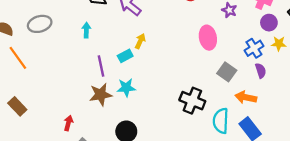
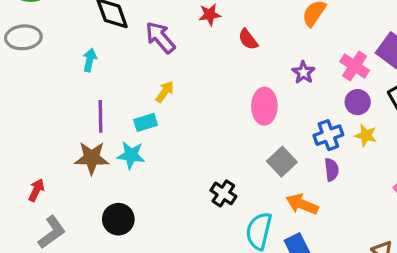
cyan rectangle: (125, 56) -> (146, 122), moved
black cross: (192, 101) -> (223, 193), size x0.7

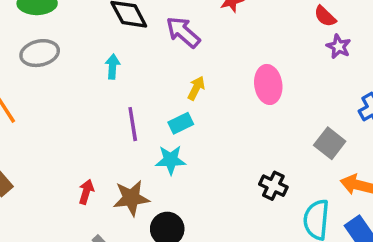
red semicircle: (248, 39) -> (325, 16), moved
pink ellipse: (264, 106) -> (268, 84), moved
brown star: (92, 158) -> (131, 198), moved
red arrow: (36, 190) -> (86, 192), moved

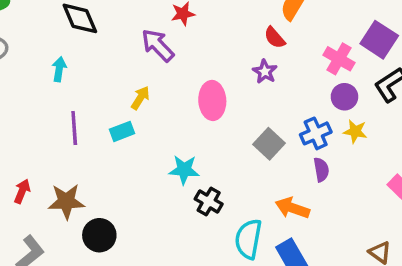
purple arrow: (183, 32) -> (158, 45), moved
purple star: (339, 47) -> (265, 72), moved
gray square: (330, 143) -> (269, 144), moved
cyan star: (171, 160) -> (184, 170), moved

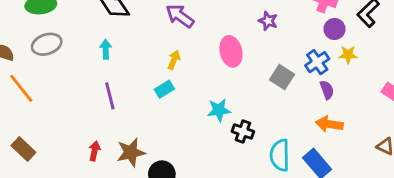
purple line: (74, 128) -> (110, 96), moved
orange arrow: (292, 208) -> (329, 124), moved

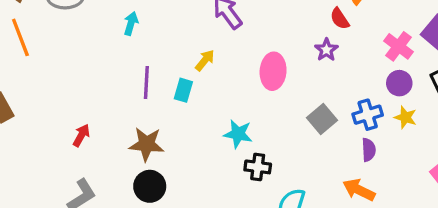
cyan rectangle: (164, 89) -> (183, 90), turned -60
purple line: (110, 96) -> (146, 83), moved
black cross: (243, 132) -> (258, 167), turned -30
brown star: (131, 152) -> (146, 144), moved

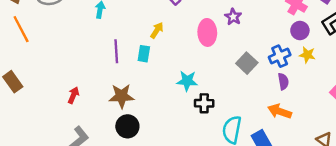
purple star: (326, 50) -> (233, 17), moved

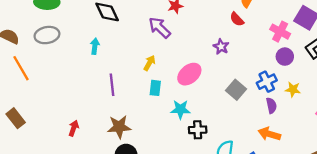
pink ellipse: (207, 32) -> (189, 74), moved, turned 55
cyan rectangle: (144, 54) -> (155, 88), moved
yellow star: (307, 55) -> (293, 89), moved

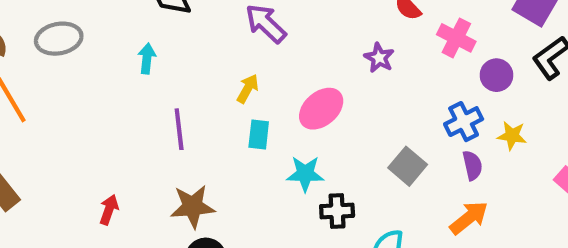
pink cross: (280, 32) -> (456, 38), moved
gray square: (236, 90) -> (408, 166), moved
orange arrow: (269, 134) -> (469, 218), turned 125

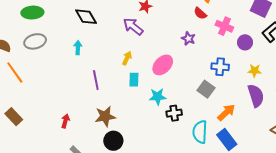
blue cross: (464, 122) -> (220, 67), moved, turned 36
purple semicircle: (472, 165) -> (256, 96), moved, size x1.6
orange arrow: (469, 218) -> (226, 112), moved

